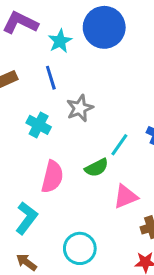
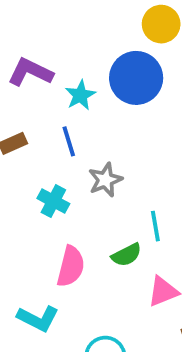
cyan line: (119, 145) -> (155, 226), turned -45
cyan L-shape: (26, 218) -> (38, 318), turned 80

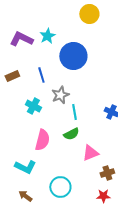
blue circle: (136, 78) -> (73, 56), moved
cyan star: (80, 95) -> (47, 36), moved
cyan line: (155, 226) -> (74, 112), moved

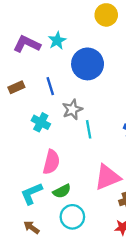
green semicircle: (71, 134) -> (62, 191), moved
pink triangle: (90, 153) -> (107, 177), size x1.4
cyan L-shape: (25, 167) -> (32, 194), turned 130

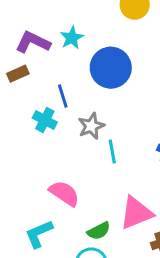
brown rectangle: (16, 87) -> (18, 74), moved
cyan cross: (41, 122) -> (45, 120), moved
pink semicircle: (51, 162) -> (64, 193), turned -70
green semicircle: (62, 191) -> (99, 231), moved

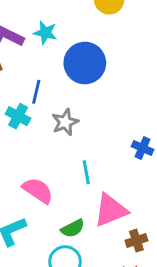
cyan star: (72, 38) -> (45, 33), turned -30
blue line: (63, 96) -> (36, 92), turned 30
cyan line: (112, 151) -> (86, 172), moved

